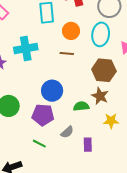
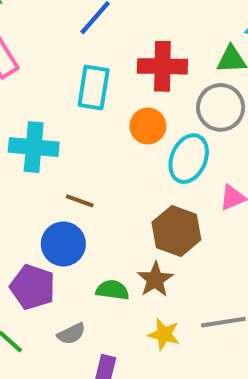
orange circle: (71, 31) -> (148, 126), moved
brown line: (67, 54) -> (80, 201), moved

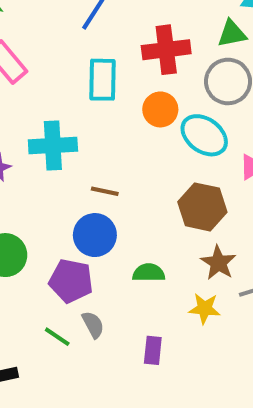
cyan ellipse: (189, 159) -> (204, 135), turned -69
brown star: (155, 280) -> (218, 263), moved
gray semicircle: (71, 334) -> (93, 325), moved, turned -84

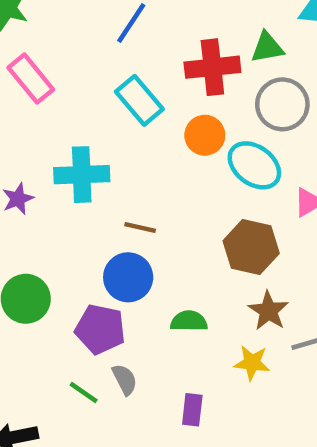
green triangle: (232, 34) -> (267, 47), moved
cyan rectangle: (103, 80) -> (139, 100), turned -42

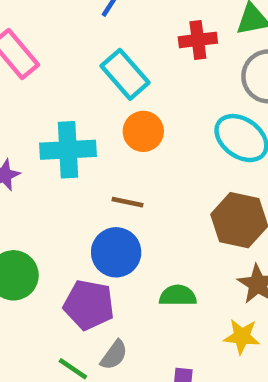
red cross: (212, 67) -> (198, 40), size x0.7
orange circle: (205, 135) -> (143, 131), moved
gray semicircle: (125, 379) -> (114, 355), turned 64

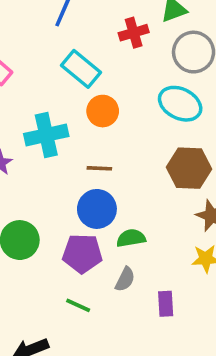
green semicircle: (178, 296) -> (131, 238), moved
gray semicircle: (114, 355) -> (125, 279), moved

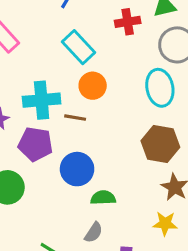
cyan ellipse: (180, 104) -> (160, 88), turned 45
brown line: (99, 168) -> (75, 118), moved
purple pentagon: (82, 253) -> (35, 144), moved

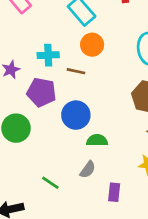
cyan cross: (42, 100) -> (48, 55), size x0.7

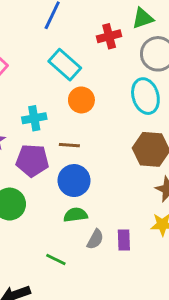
brown line: (76, 71) -> (69, 145), moved
green semicircle: (97, 140) -> (76, 215), moved
purple rectangle: (114, 192) -> (124, 240), moved

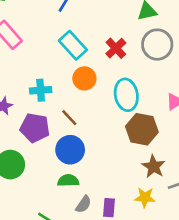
red cross: (109, 36) -> (116, 48), moved, turned -35
cyan ellipse: (145, 96) -> (126, 95), moved
brown line: (69, 145) -> (69, 118), turned 36

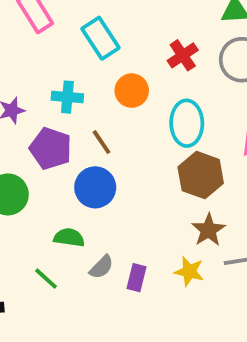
cyan rectangle: (73, 45) -> (101, 38), moved
green semicircle: (68, 181) -> (69, 238), moved

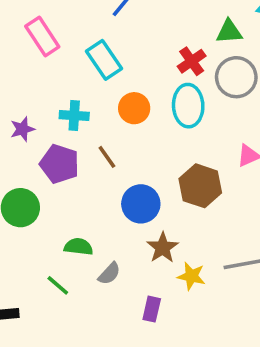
red cross: (183, 55) -> (192, 61), moved
cyan ellipse: (187, 123) -> (188, 106), moved
blue circle: (95, 187) -> (141, 204), moved
brown star: (208, 230) -> (163, 248), moved
purple rectangle: (136, 278) -> (152, 309), moved

